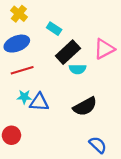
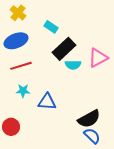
pink triangle: (104, 49) -> (98, 58), moved
blue triangle: (39, 102) -> (47, 102), moved
black semicircle: (85, 106) -> (89, 119), moved

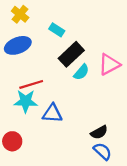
cyan semicircle: (73, 65) -> (81, 72), turned -49
red line: (21, 66) -> (31, 84), moved
cyan star: (23, 91) -> (26, 101), size x1.5
black semicircle: (89, 119) -> (99, 132), size x0.7

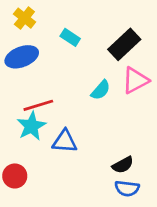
black rectangle: (71, 54) -> (124, 44), moved
cyan star: (26, 101) -> (31, 126), turned -30
blue semicircle: (103, 151) -> (127, 188), turned 144

